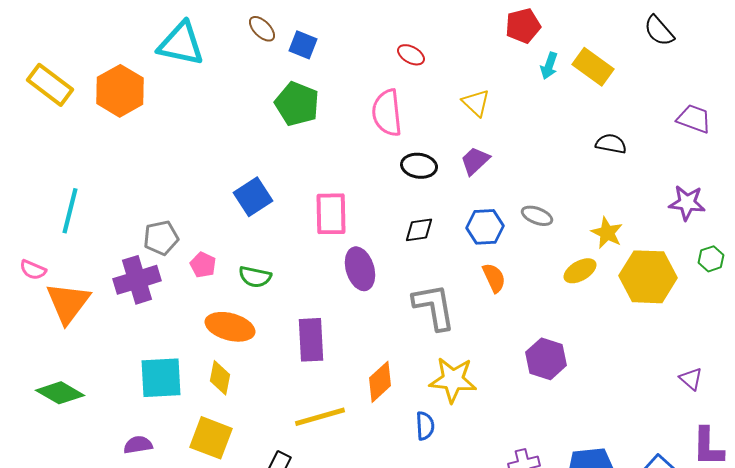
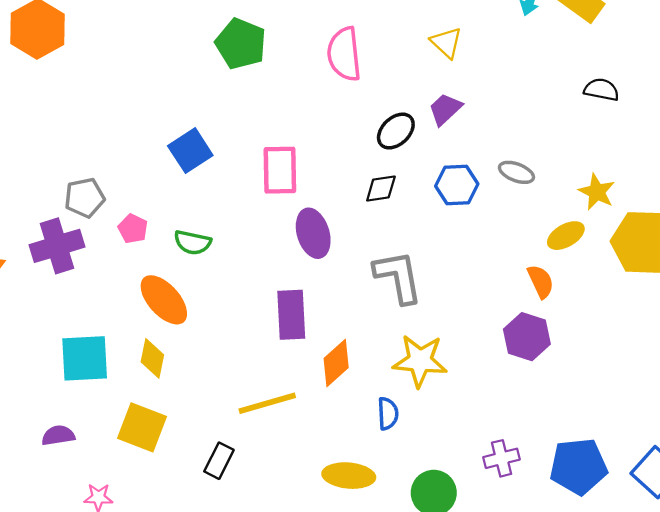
black ellipse: (419, 166) -> (396, 131), moved, turned -52
orange semicircle: (494, 278) -> (541, 281), moved
orange ellipse: (230, 327) -> (164, 300), turned 33
purple rectangle: (311, 340) -> (291, 315), moved

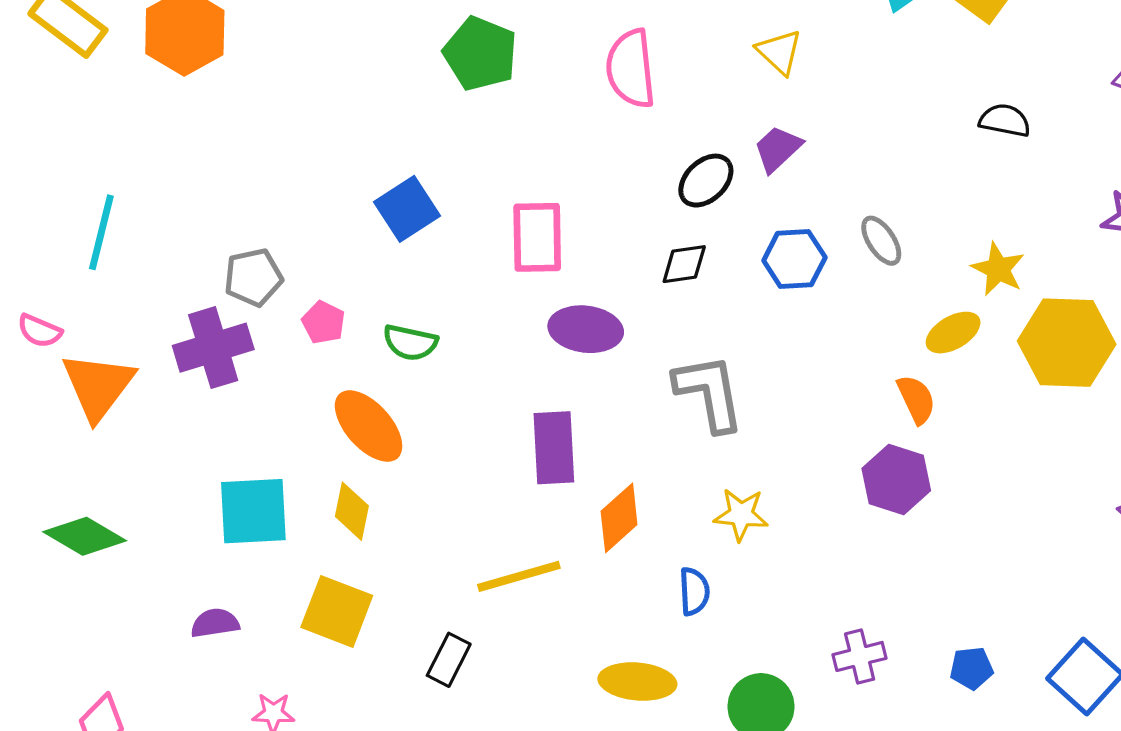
gray ellipse: (516, 172) -> (881, 241), turned 36
purple ellipse: (313, 233) -> (586, 329), turned -66
yellow star: (420, 361) -> (741, 515), size x0.7
blue pentagon: (578, 466) -> (971, 668), size x0.5

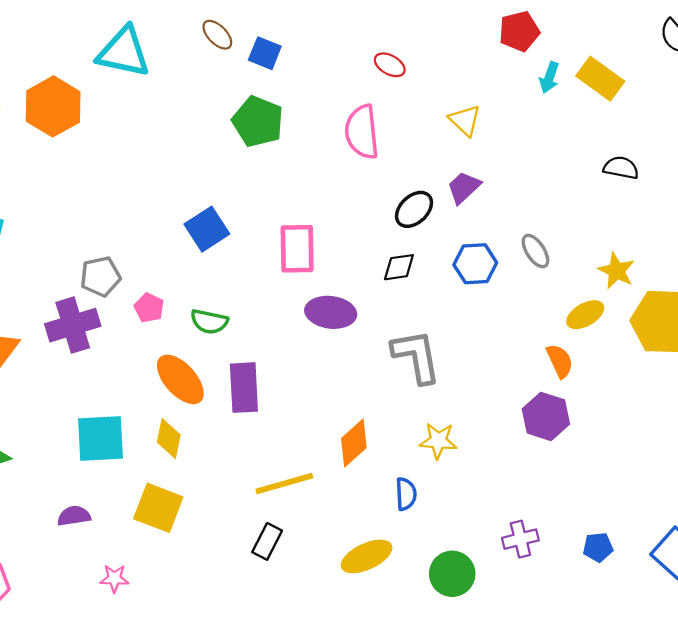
purple rectangle: (554, 448) -> (244, 388), moved
black rectangle: (449, 660) -> (267, 541), moved
yellow ellipse: (637, 682) -> (367, 556), turned -30

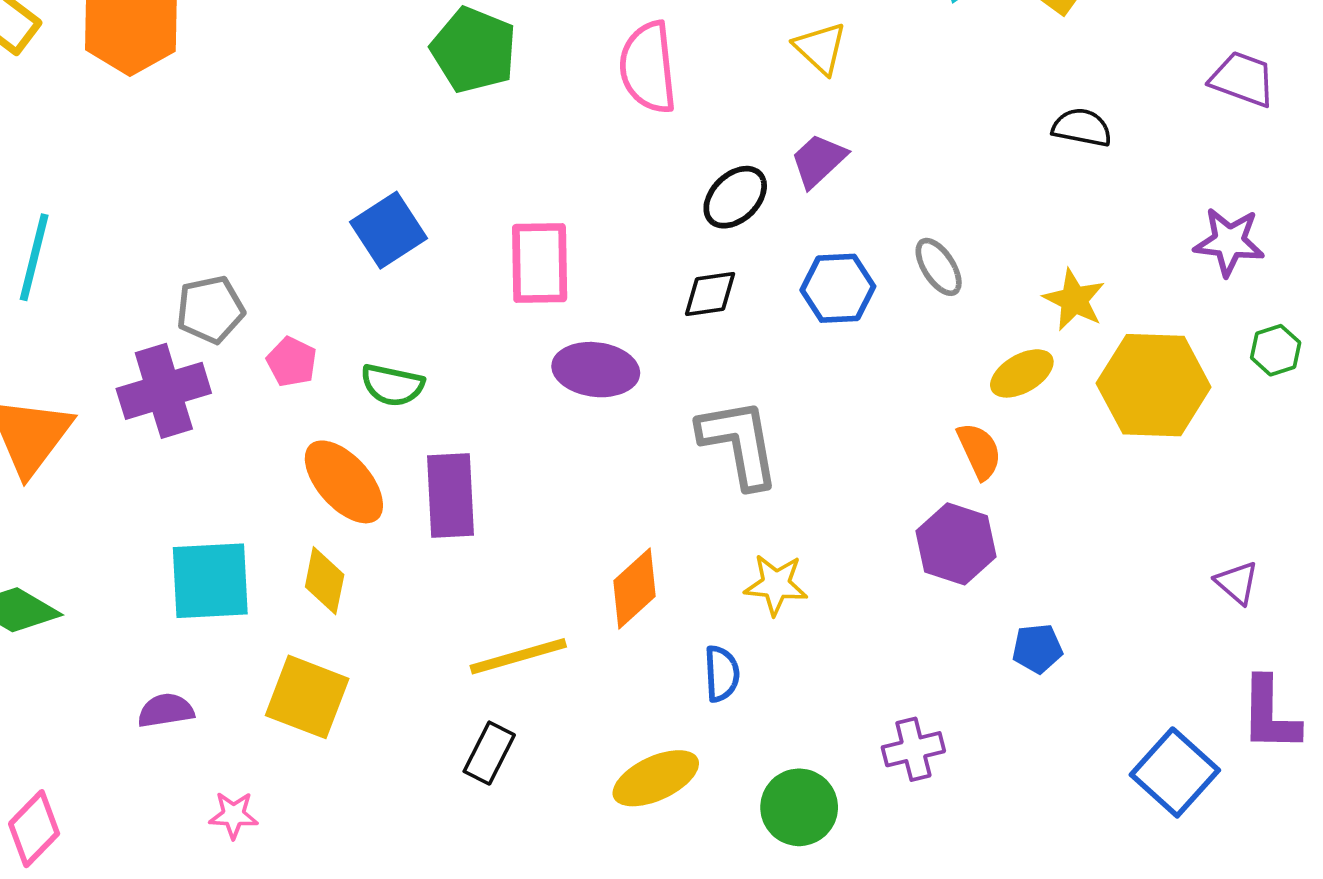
blue pentagon: (598, 547) -> (1037, 648), moved

